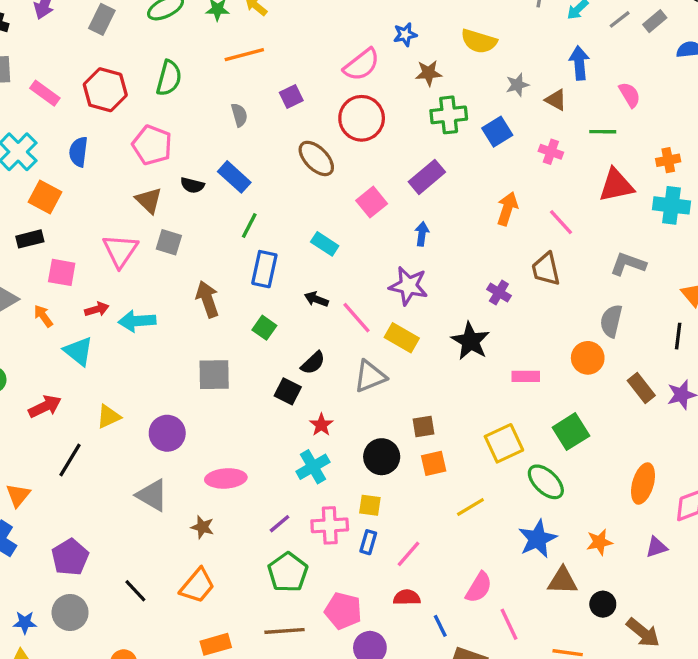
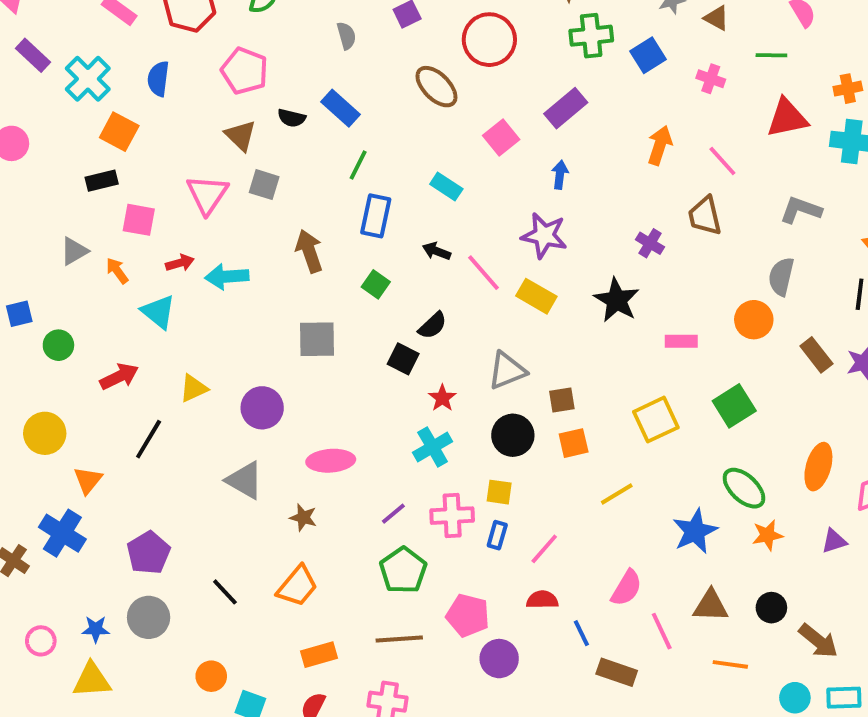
gray triangle: (370, 376) -> (507, 371), moved
green ellipse: (546, 482) -> (744, 488), moved
brown triangle: (563, 581) -> (711, 606), moved

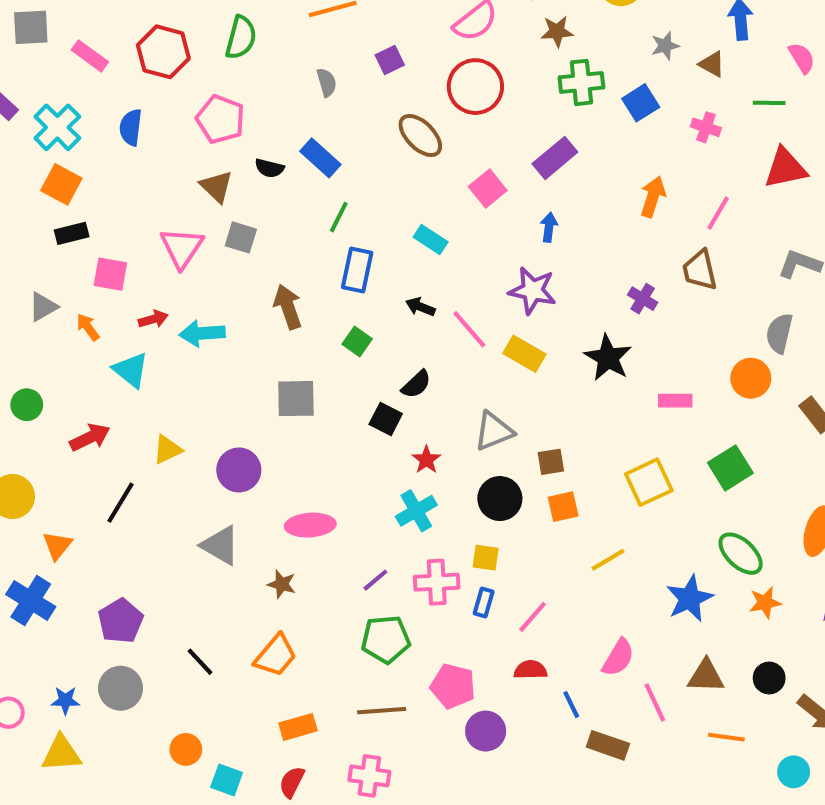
orange square: (119, 132) -> (61, 184), moved
pink line: (722, 161) -> (718, 213), turned 72
green pentagon: (403, 570) -> (386, 639), turned 30

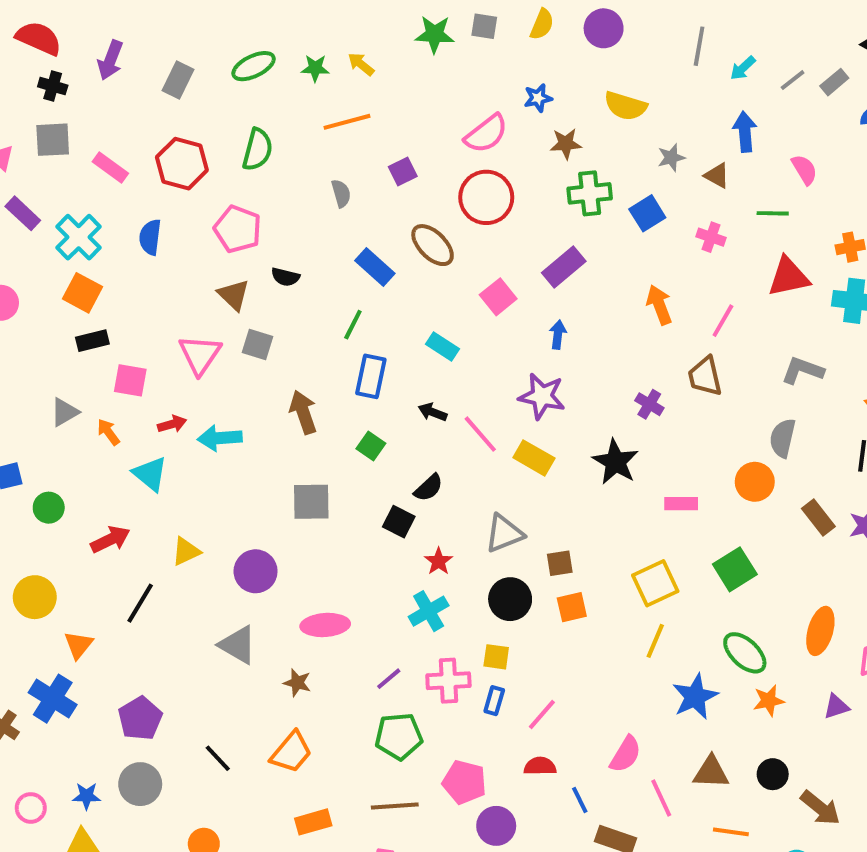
blue rectangle: (320, 158) -> (375, 267), moved
orange arrow: (653, 197) -> (659, 305), turned -39
yellow line: (608, 560) -> (655, 641), moved, turned -36

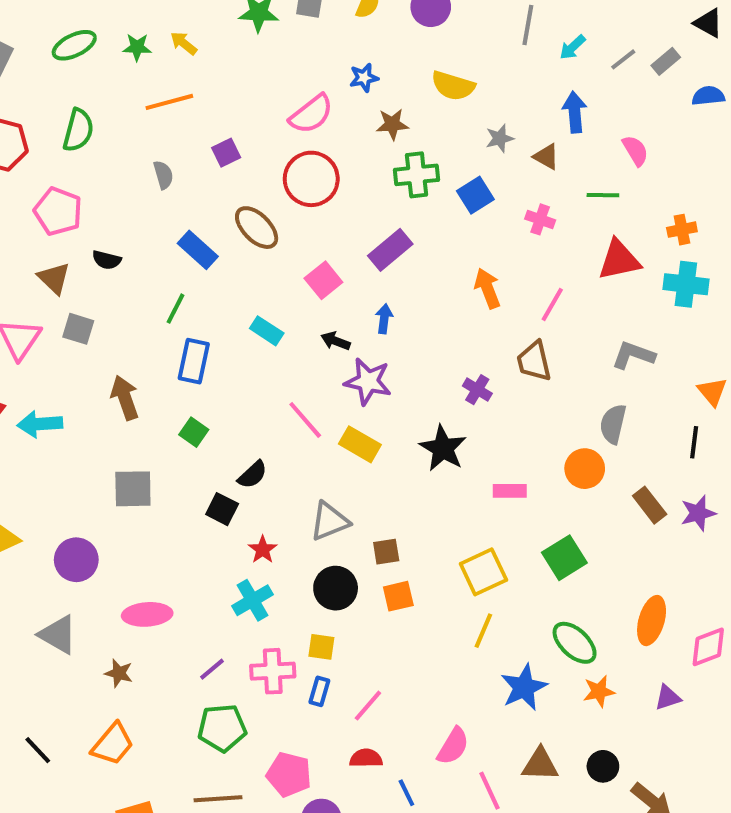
black arrow: (433, 412) -> (336, 341), moved

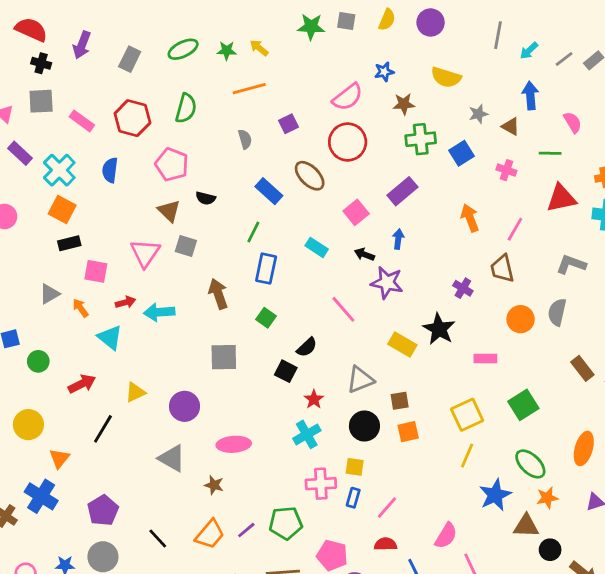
yellow rectangle: (360, 444) -> (402, 344), moved
orange circle: (585, 469) -> (521, 319), moved
purple line: (212, 669) -> (246, 530), moved
brown triangle: (540, 764) -> (526, 526), moved

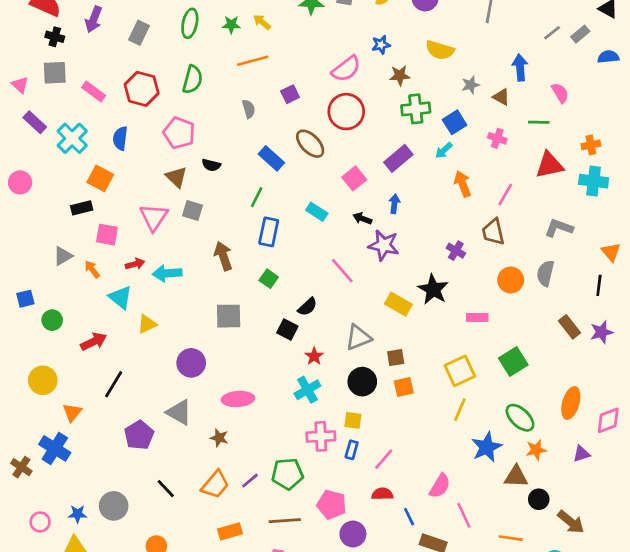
green ellipse: (183, 49) -> (190, 23), turned -52
cyan arrow: (529, 51) -> (444, 150), moved
orange square: (62, 209) -> (100, 178), moved
yellow triangle: (135, 392) -> (147, 324), moved
purple pentagon: (103, 510) -> (139, 435), moved

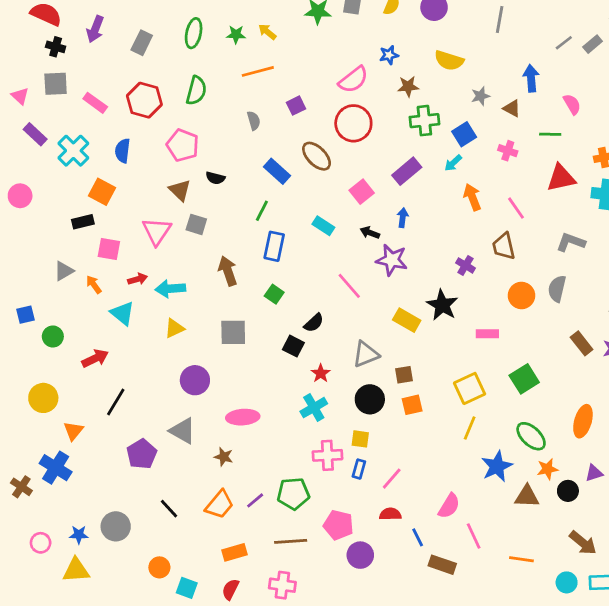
pink line: (505, 194) -> (516, 208), turned -65
yellow triangle: (147, 324) -> (174, 328), moved
black circle: (539, 499) -> (568, 491), moved

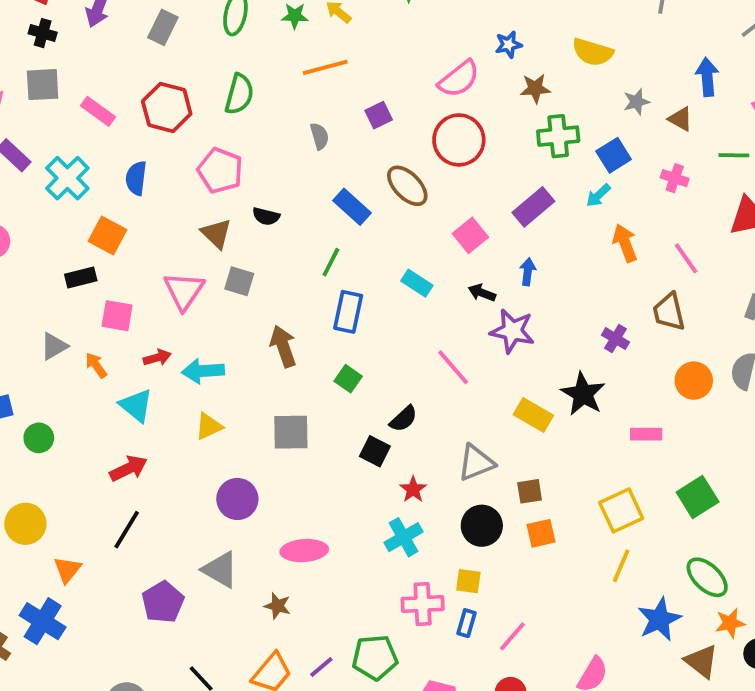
red arrow: (95, 358) -> (129, 468), moved
brown triangle: (527, 496) -> (701, 661), turned 36

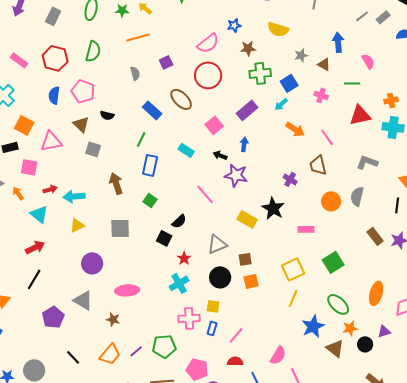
blue semicircle: (136, 178) -> (54, 95), moved
orange arrow: (625, 243) -> (295, 129), turned 144
pink triangle: (184, 291) -> (51, 141), moved, turned 45

